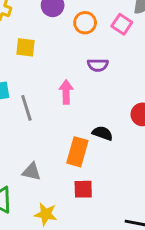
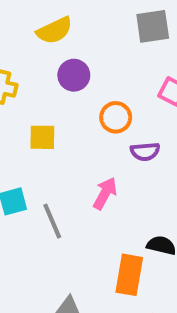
orange circle: (85, 23) -> (116, 117), moved
pink arrow: (66, 92) -> (105, 193), turned 35

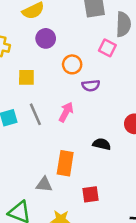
gray line: (52, 221) -> (35, 114), moved
orange rectangle: (129, 275) -> (65, 163), moved

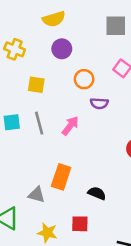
black semicircle: (102, 144) -> (97, 193), moved
red square: (91, 194) -> (80, 224), moved

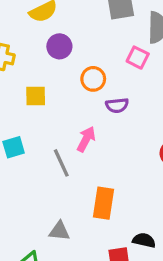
gray line: (39, 123) -> (61, 163), moved
orange rectangle: (61, 177) -> (103, 203), moved
black semicircle: (97, 193) -> (144, 240), moved

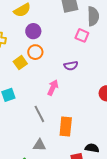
orange circle: (93, 79) -> (35, 52), moved
yellow square: (36, 96) -> (20, 63), turned -32
gray line: (61, 163) -> (39, 114), moved

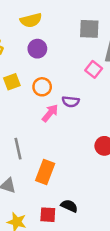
orange circle: (35, 52) -> (42, 87), moved
pink arrow: (53, 88) -> (50, 113), moved

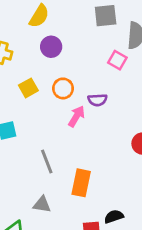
yellow semicircle: (31, 20) -> (39, 16), turned -35
black semicircle: (69, 206) -> (114, 217), turned -35

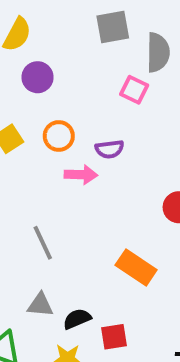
pink arrow: (76, 116) -> (81, 175), turned 65
orange rectangle: (81, 183) -> (136, 268), moved, turned -64
black semicircle: (114, 217) -> (77, 319), moved

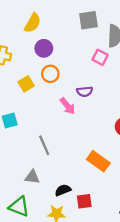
orange circle: (59, 136) -> (50, 74), moved
pink arrow: (81, 175) -> (68, 106), turned 48
gray triangle: (40, 305) -> (32, 177), moved

